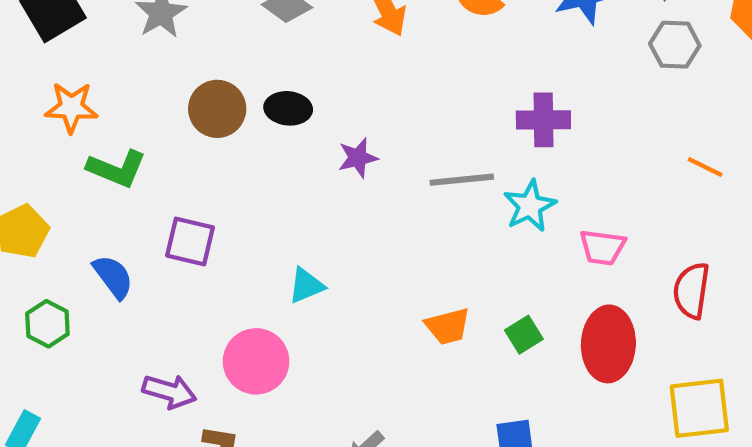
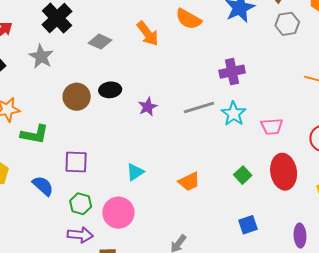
green hexagon: (47, 324) -> (81, 204), moved
orange trapezoid: (448, 326) -> (189, 182), moved

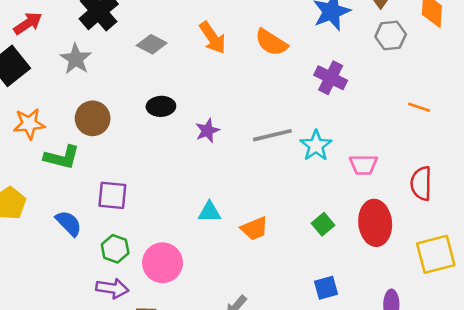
orange semicircle: (188, 19) -> (271, 42), moved
purple cross: (232, 72) -> (331, 78), moved, turned 35
brown circle: (77, 97) -> (93, 118), moved
cyan triangle: (135, 172) -> (210, 212), moved, turned 30

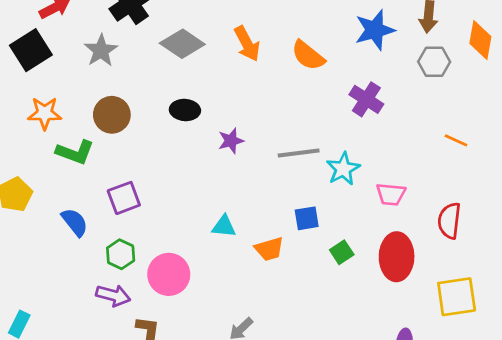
gray diamond: (152, 44) -> (182, 44), size x1.4
purple square: (112, 195) -> (124, 198), turned -32
blue square: (326, 288) -> (307, 218), moved

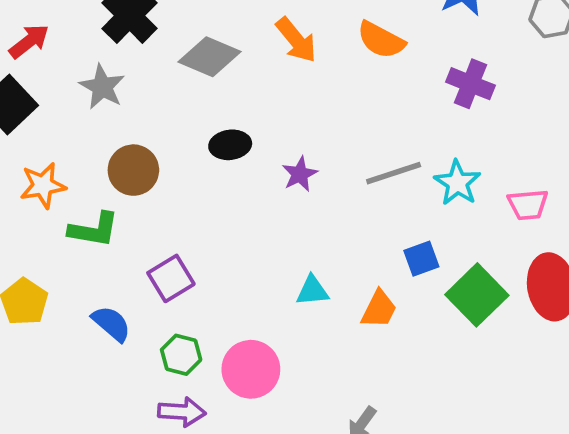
orange trapezoid: (269, 249) -> (379, 309), turned -36
green square: (342, 252) -> (477, 295), size x1.8

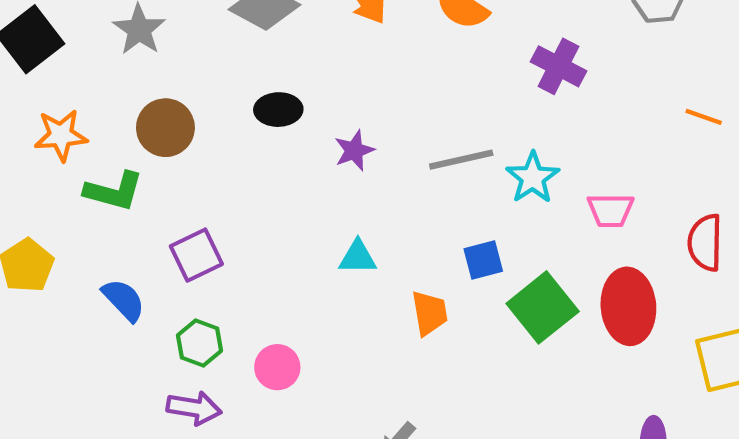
cyan triangle: (312, 291) -> (358, 257), moved
orange trapezoid: (379, 309) -> (430, 313), turned -42
pink circle: (251, 369) -> (277, 367), size x0.7

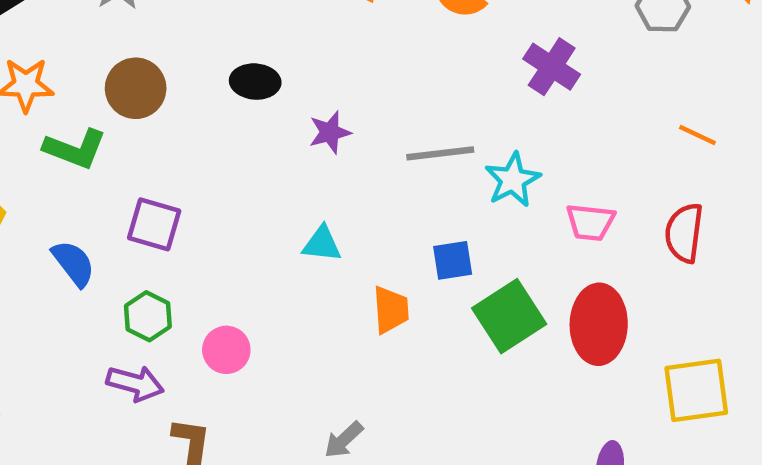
red semicircle: (705, 243) -> (684, 233), moved
purple square: (196, 255) -> (154, 224), turned 36

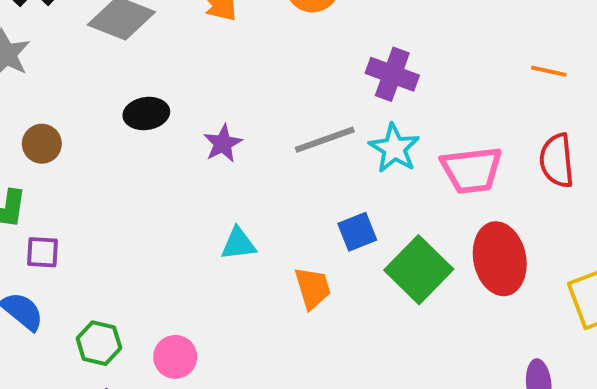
purple cross: (552, 67) -> (392, 74), moved
brown circle: (136, 88) -> (42, 144), size x0.7
pink trapezoid: (590, 222) -> (472, 170), size x1.4
purple square: (154, 224) -> (42, 252), moved, size x0.7

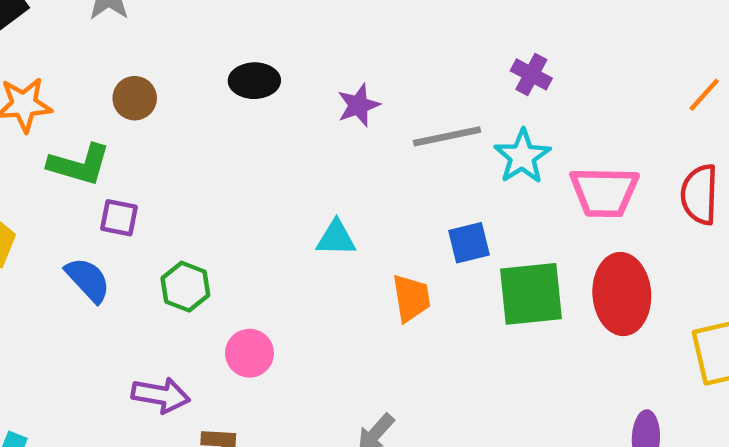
orange line: (549, 71) -> (704, 95), turned -68
purple cross: (392, 74) -> (531, 74), size x0.7
purple star: (223, 143) -> (358, 105), moved
green square: (419, 270) -> (531, 294), turned 32
green hexagon: (99, 343) -> (185, 287), moved

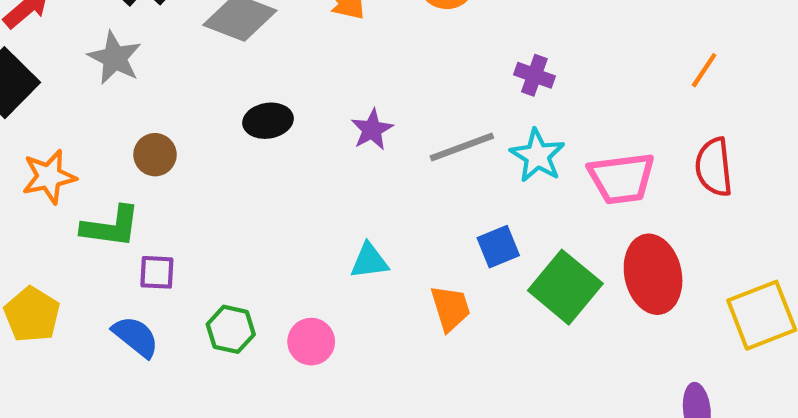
green square: (531, 294) -> (565, 287), turned -36
pink circle: (249, 353) -> (311, 342), moved

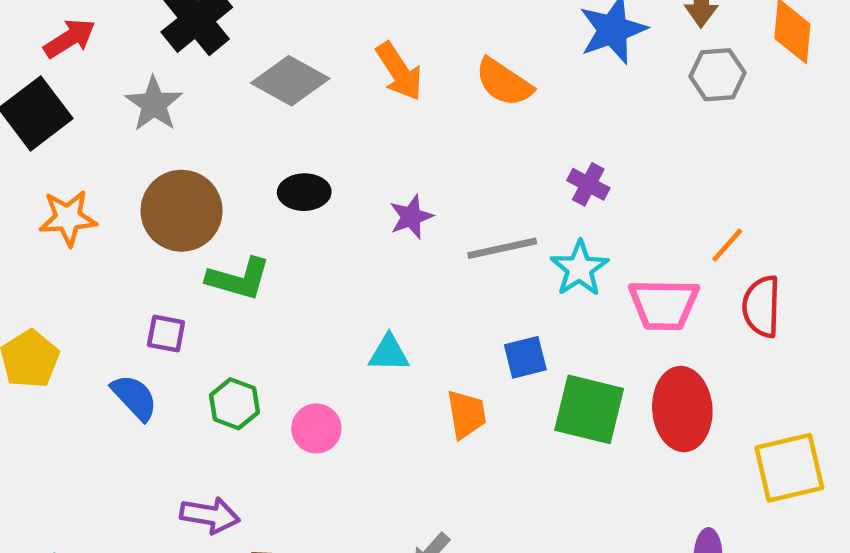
orange line: (704, 70) -> (727, 245), moved
brown circle: (155, 155) -> (182, 211), size x1.8
green L-shape: (111, 227) -> (239, 279), moved
green square: (565, 287) -> (589, 409), turned -34

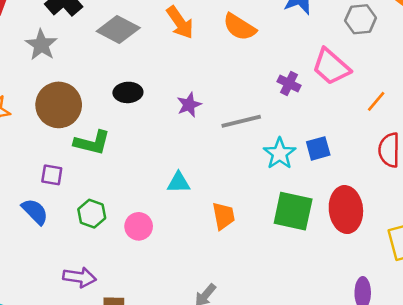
orange line: (727, 245) -> (376, 101), moved
cyan star: (580, 268) -> (280, 154), moved
pink trapezoid: (664, 305) -> (331, 67), moved, turned 42
blue square: (525, 357) -> (318, 148), moved

